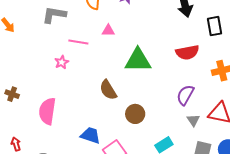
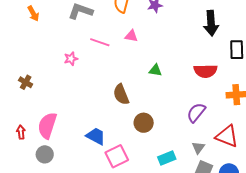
green triangle: (138, 60) -> (155, 70), size x0.5
pink star: (62, 62) -> (71, 59), moved
pink semicircle: (47, 111) -> (47, 126), moved
gray triangle: (193, 120) -> (198, 148), moved

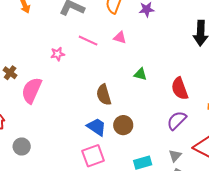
red semicircle: (205, 71) -> (180, 89), moved, turned 65
pink semicircle: (47, 126) -> (32, 90), moved
blue trapezoid: (96, 136) -> (97, 127), moved

